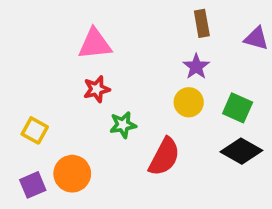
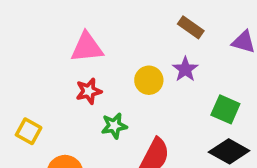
brown rectangle: (202, 23) -> (191, 27), turned -45
yellow circle: (189, 102) -> (149, 80), moved

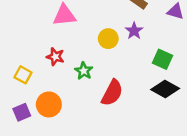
red star: (89, 91) -> (55, 57), moved, turned 30
green star: (114, 126) -> (84, 71), turned -30

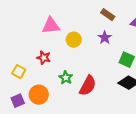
yellow circle: (108, 39) -> (74, 40), moved
green star: (84, 71) -> (66, 78), moved

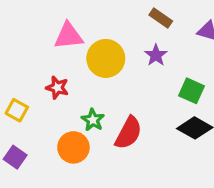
yellow circle: (74, 40) -> (106, 58), size x1.5
orange circle: (39, 95) -> (73, 147), moved
purple square: (18, 101) -> (15, 157), turned -32

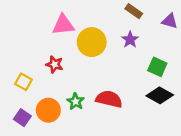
green star: (93, 120) -> (76, 102), moved
red semicircle: (128, 133) -> (109, 99), turned -105
orange circle: (73, 147) -> (48, 110), moved

